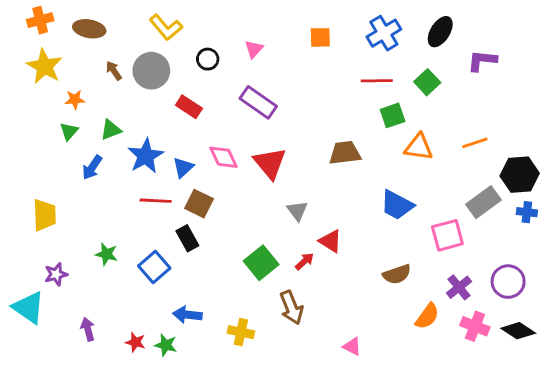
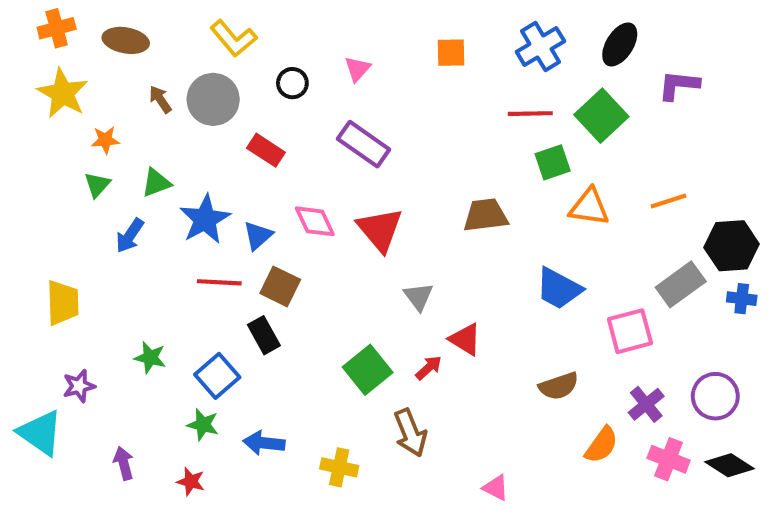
green square: (427, 82) -> (601, 116), size x1.4
green star: (166, 345) -> (203, 425), moved

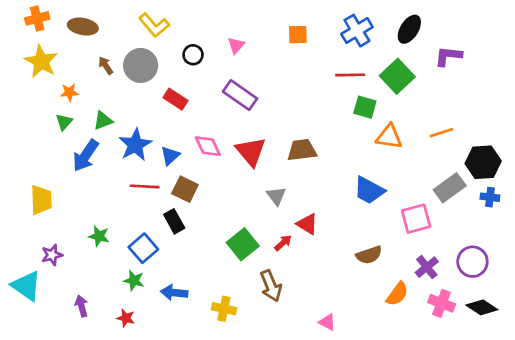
green square: (553, 162) -> (365, 107), turned 35
brown trapezoid: (486, 215) -> (302, 150), moved
blue arrow: (130, 236) -> (86, 156), size x1.4

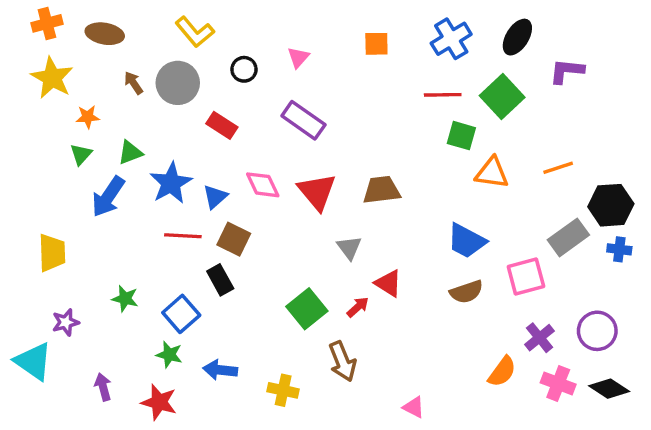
brown semicircle: (369, 255) -> (466, 292), moved
red star: (126, 318) -> (159, 402), size x1.5

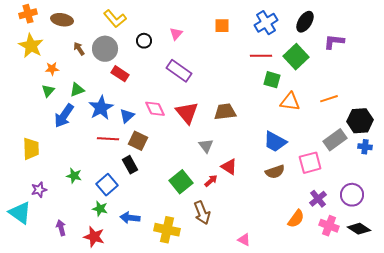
red rectangle: (222, 125) -> (120, 74), moved
yellow cross: (283, 390) -> (167, 230), size x1.4

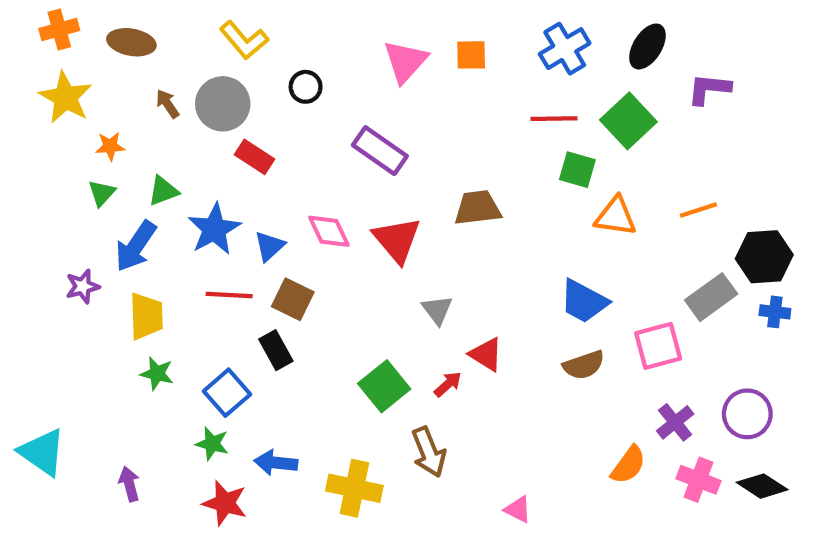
pink triangle: (176, 34) -> (405, 61), moved, size x1.6
brown trapezoid: (225, 112) -> (478, 208), moved
yellow trapezoid: (31, 149) -> (146, 316), moved
purple star: (39, 190) -> (83, 286), moved
red star: (94, 237) -> (225, 503), moved

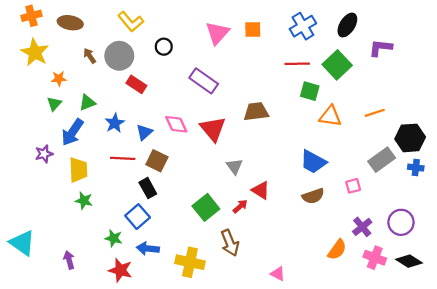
blue star: (214, 229) -> (115, 123), size x0.7
pink square: (658, 346) -> (353, 186), size x0.6
blue square: (227, 393) -> (138, 217), moved

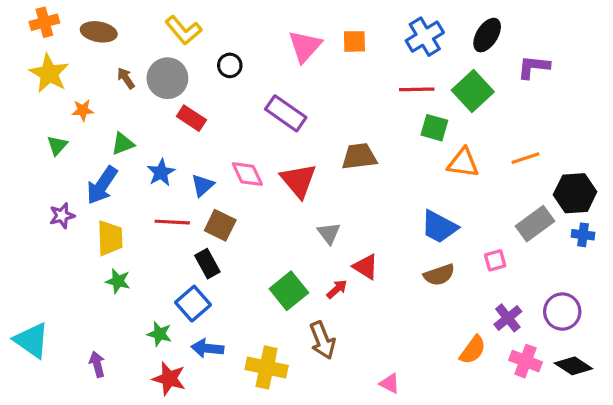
green triangle: (54, 104) -> (57, 145), moved

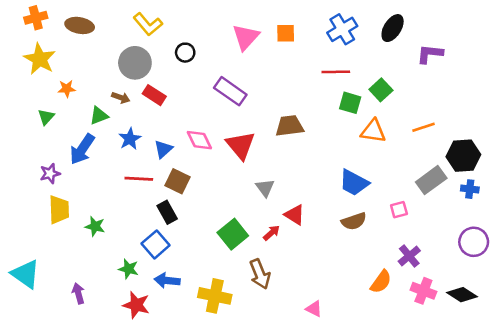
brown arrow: (126, 78) -> (121, 98), moved, turned 144
green square: (473, 91) -> (381, 90), moved, size x0.7
yellow trapezoid: (110, 238) -> (59, 210), moved
purple circle: (562, 312) -> (474, 242), moved

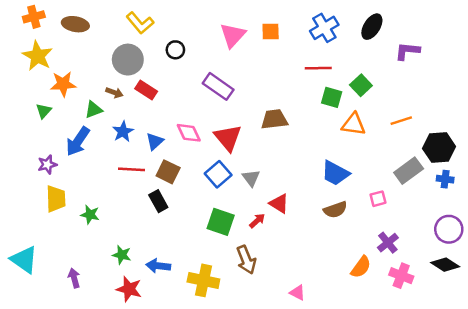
orange star: (67, 89) -> (63, 84), size x1.5
green square: (233, 234) -> (221, 222), turned -32
blue square: (156, 244) -> (218, 174), moved
black diamond: (462, 295) -> (445, 265), moved

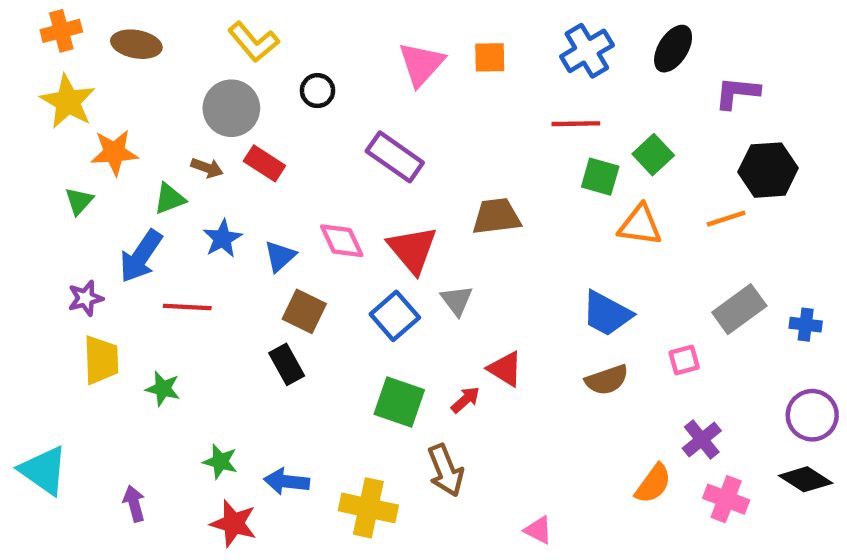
black hexagon: (439, 147) -> (768, 170), moved
red line: (131, 169) -> (187, 307), moved
gray triangle: (251, 178) -> (457, 300), moved

